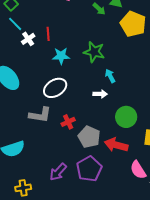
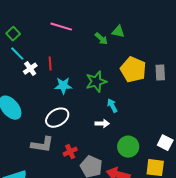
yellow pentagon: (133, 24) -> (133, 70), moved
green star: (94, 52) -> (96, 82), turned -30

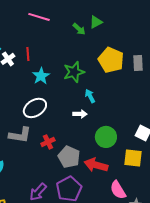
green triangle: (118, 32) -> (96, 22), turned -40
cyan star: (63, 86) -> (41, 76), turned -30

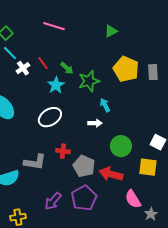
green arrow: (79, 29) -> (67, 68), moved
red line: (28, 54) -> (43, 63), turned -32
gray L-shape: (20, 135) -> (35, 162), moved
red cross: (48, 142) -> (63, 151), turned 32

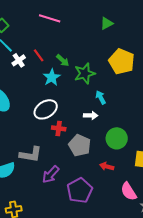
red cross: (63, 151) -> (59, 128), moved
gray pentagon: (84, 166) -> (80, 145), moved
red arrow: (111, 174) -> (107, 166), size x0.6
purple arrow: (53, 201) -> (51, 174), moved

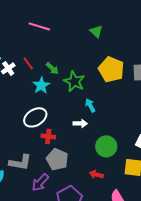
green triangle: (107, 23) -> (96, 31), turned -48
green star: (85, 73) -> (74, 81), turned -30
gray pentagon: (80, 145) -> (57, 159), moved

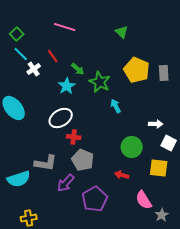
red line: (28, 63) -> (53, 56), moved
white arrow: (80, 123) -> (156, 124), moved

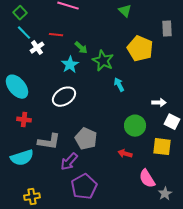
red line: (53, 56) -> (56, 35), turned -48
gray rectangle: (164, 73) -> (167, 29), moved
red cross: (74, 137) -> (24, 120), moved
purple pentagon: (95, 199) -> (84, 187), moved

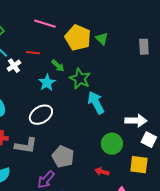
green triangle: (125, 11) -> (102, 39), moved
yellow pentagon: (140, 49) -> (78, 38), moved
cyan arrow: (119, 85) -> (96, 103), size x1.6
white arrow: (159, 103) -> (136, 121), size x1.5
gray L-shape: (49, 142) -> (26, 146), moved

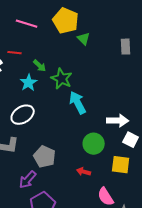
yellow pentagon: (78, 38) -> (66, 21), moved

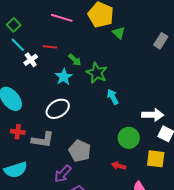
gray rectangle: (126, 47) -> (161, 41), turned 35
cyan arrow: (78, 103) -> (113, 97), size x0.7

